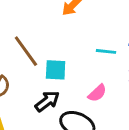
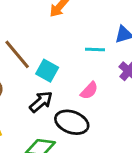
cyan square: (56, 70) -> (47, 71), turned 30

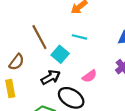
cyan line: (95, 49) -> (79, 37), moved

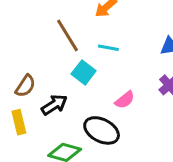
brown line: (39, 37) -> (68, 35), moved
black arrow: (51, 77) -> (54, 105), moved

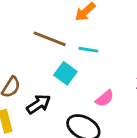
brown line: (68, 35) -> (50, 39), turned -36

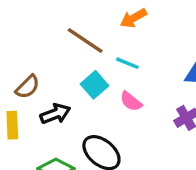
pink semicircle: (105, 98) -> (131, 101), moved, turned 66

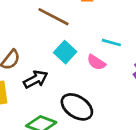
cyan line: (127, 63) -> (111, 43), moved

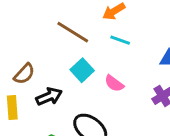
cyan line: (111, 43) -> (120, 40), moved

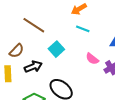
brown line: (73, 32) -> (34, 25), moved
pink semicircle: (114, 83) -> (92, 59), moved

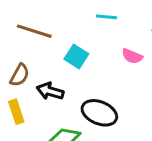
black arrow: (33, 67) -> (50, 91), turned -126

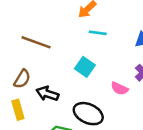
pink semicircle: (132, 56) -> (120, 88), moved
cyan square: (76, 57) -> (85, 67), moved

